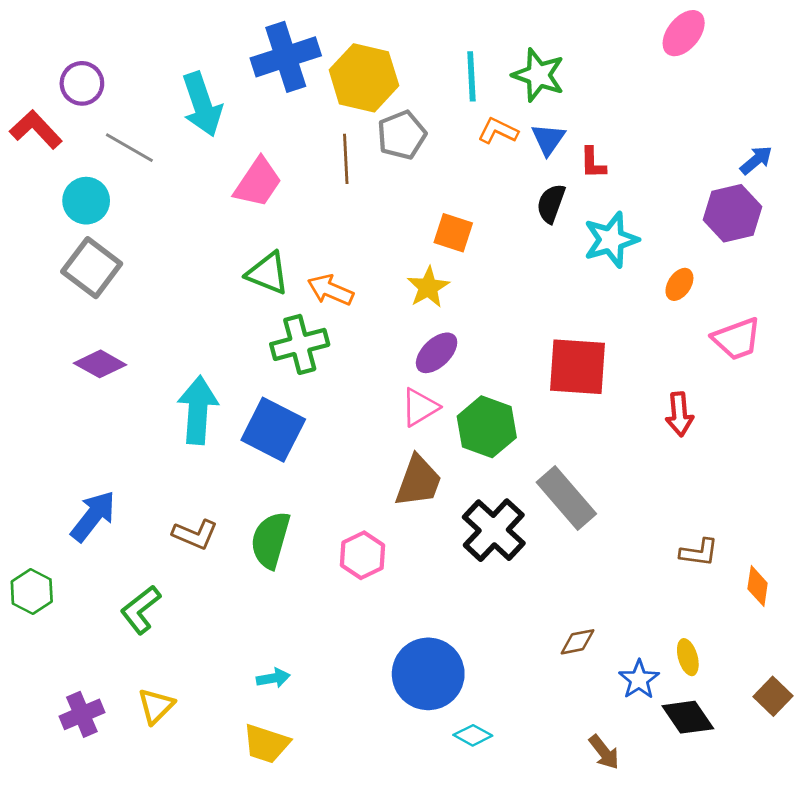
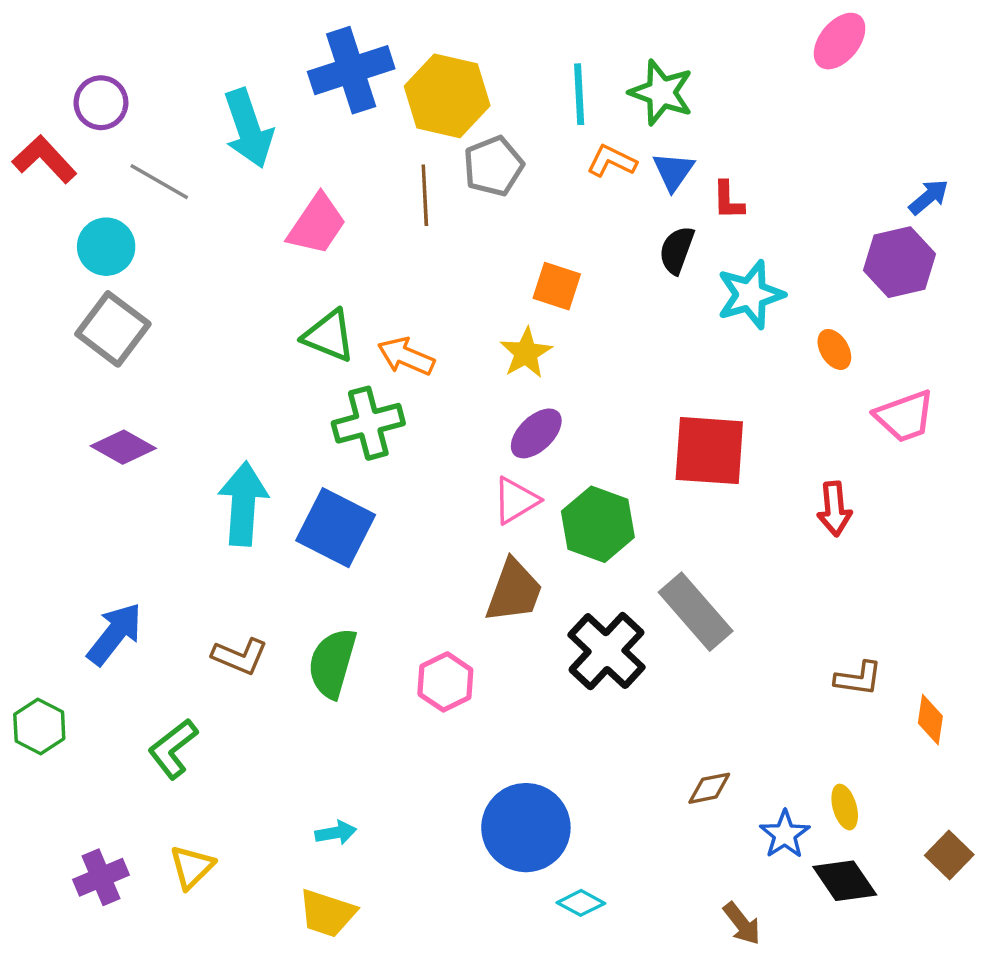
orange ellipse: (679, 284) -> (834, 349), turned -64

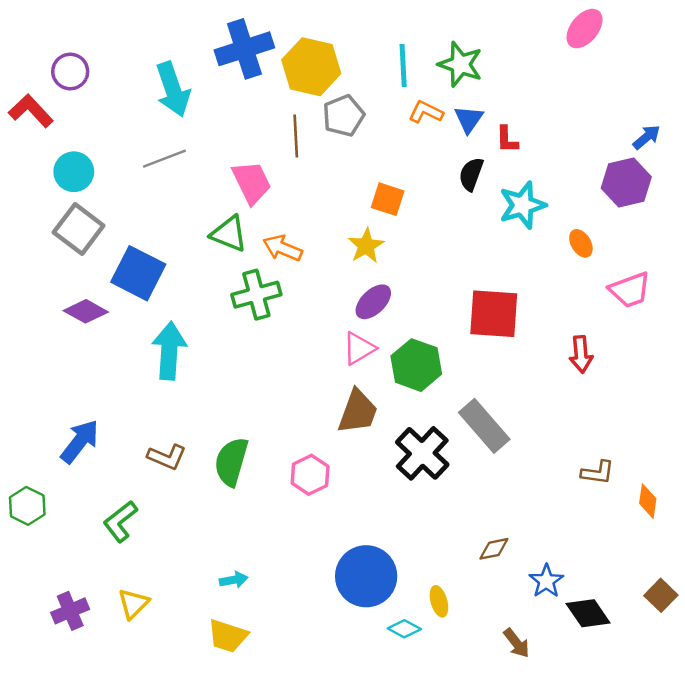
gray line: (159, 182) -> (164, 159), moved, turned -51
pink trapezoid: (317, 224) -> (252, 182), moved, turned -60
blue square: (336, 528) -> (138, 273), moved
yellow ellipse: (845, 807) -> (439, 601), moved

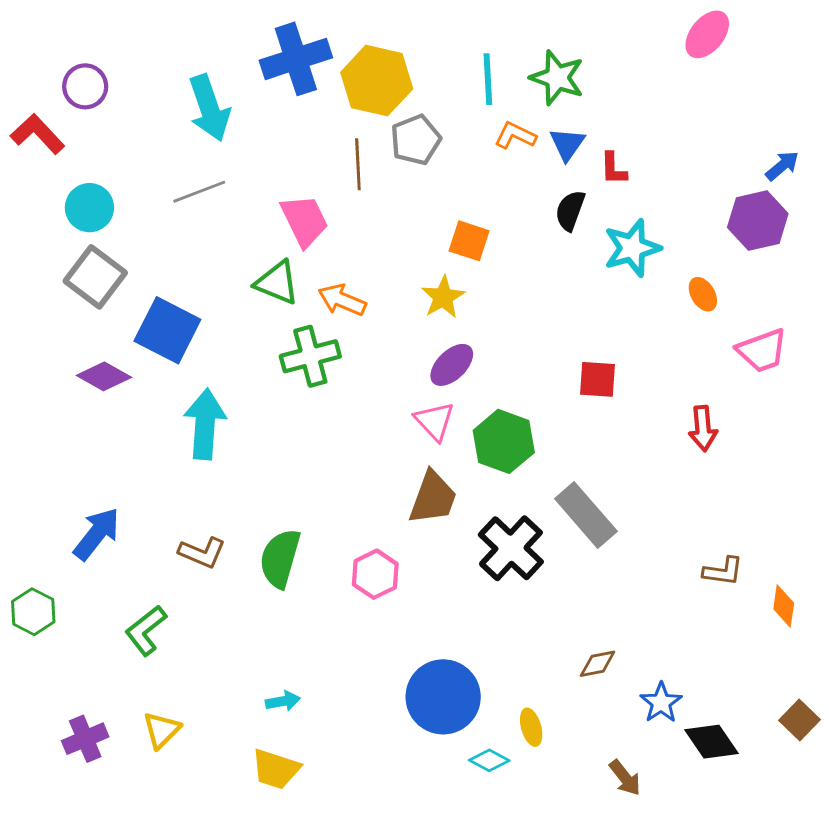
red square: (494, 314) -> (598, 379), size x0.6
pink triangle: (359, 348) -> (434, 421), turned -42

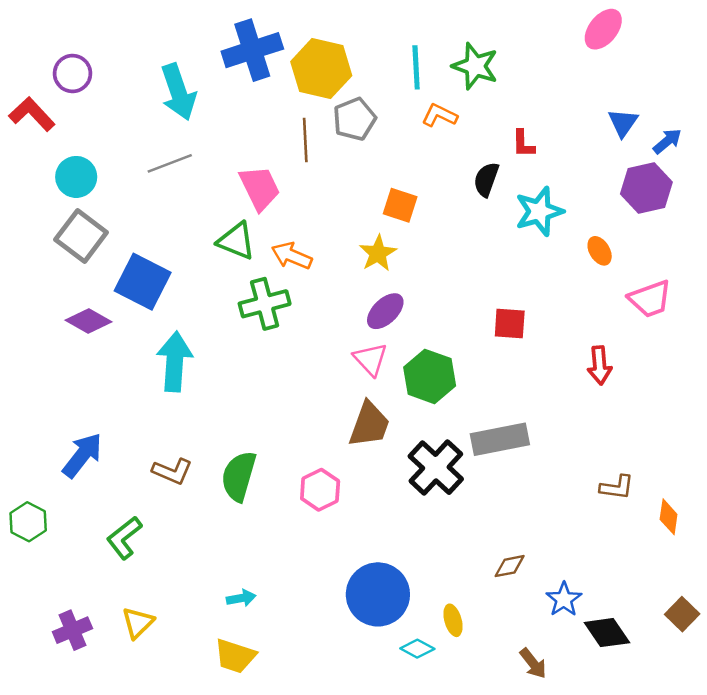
blue triangle: (567, 144) -> (623, 123), moved
gray rectangle: (586, 515) -> (500, 439), turned -60

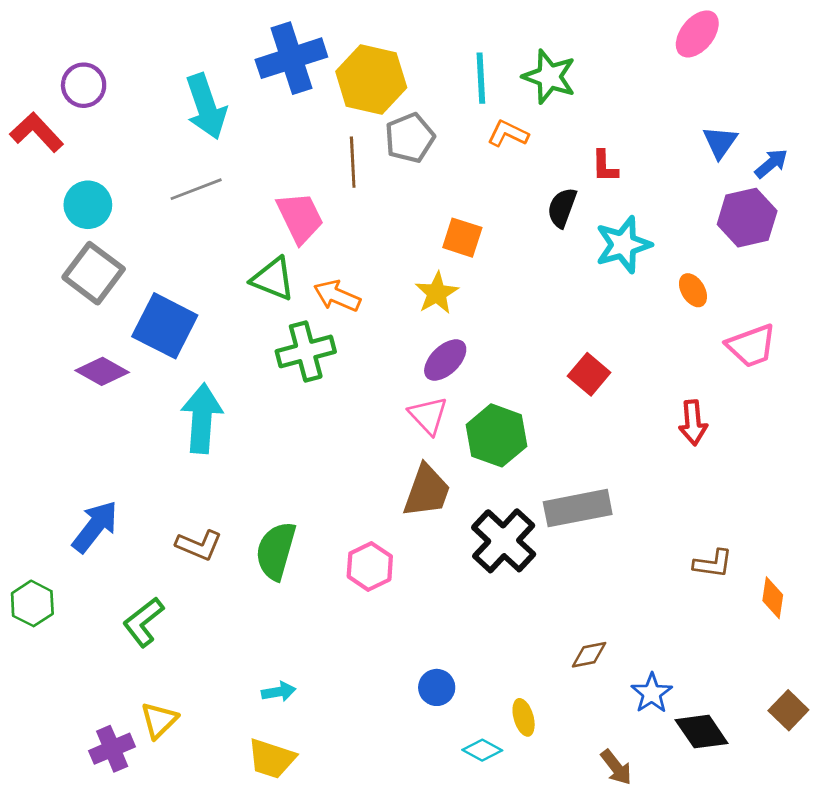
red square: (510, 323) -> (589, 374), turned 36
blue circle: (378, 594) -> (437, 687), size x0.5
purple cross: (72, 630) -> (112, 749), moved

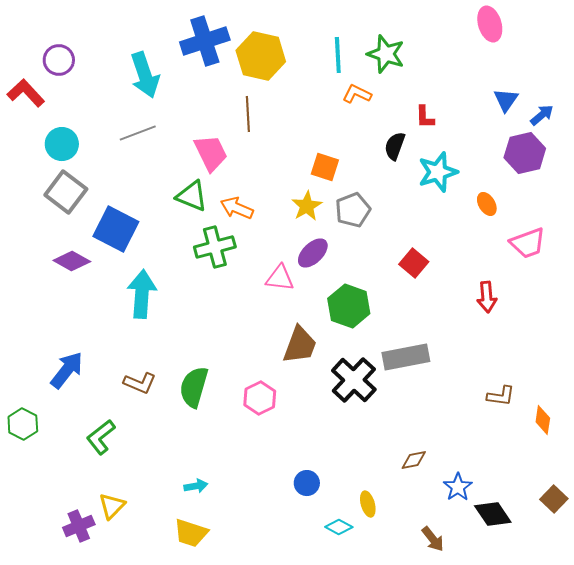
pink ellipse: (697, 34) -> (490, 24), turned -56
gray pentagon: (410, 138) -> (353, 210), moved
pink triangle: (428, 416) -> (280, 278), moved, turned -40

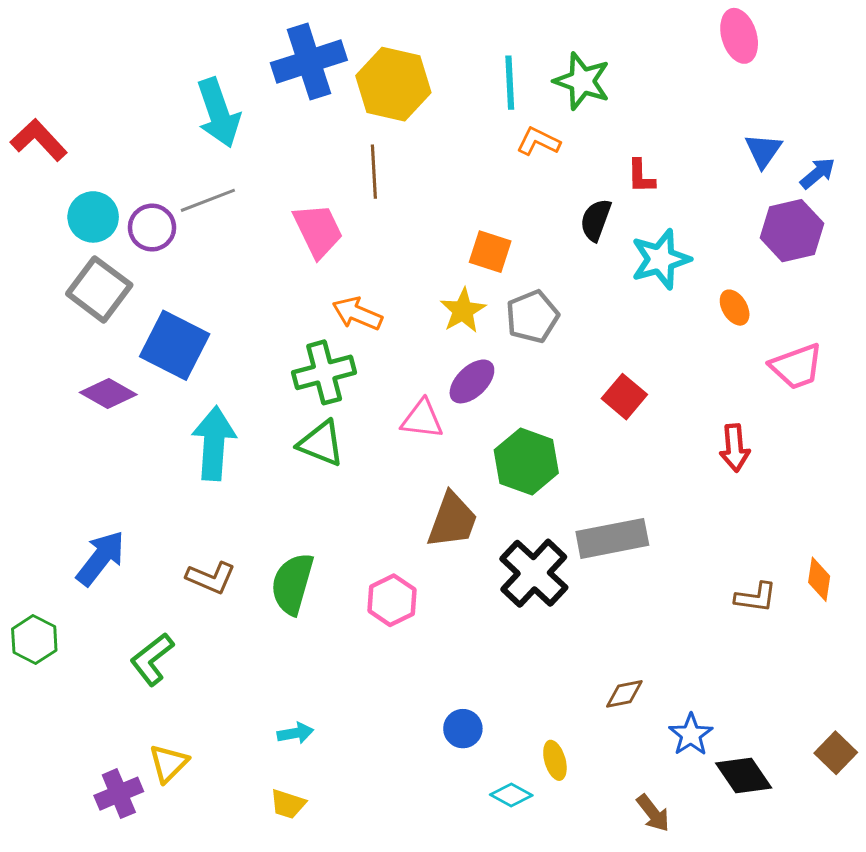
purple circle: (59, 60) -> (152, 228), moved
green triangle: (192, 196) -> (321, 443), moved
orange diamond: (543, 420) -> (819, 579), moved
yellow trapezoid: (191, 533) -> (288, 804), size x0.7

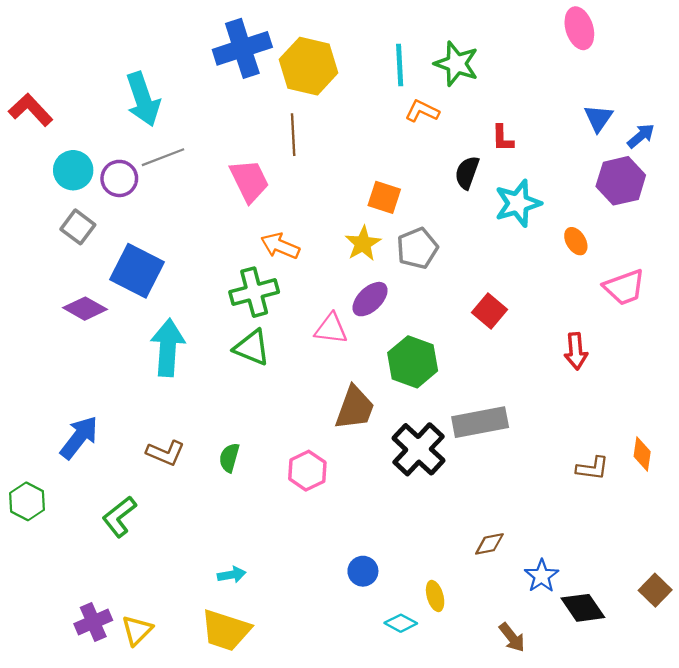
cyan arrow: (218, 113) -> (143, 99), moved
gray square: (99, 289) -> (78, 227), size x0.7
green semicircle: (292, 584) -> (229, 458), size x0.6
yellow triangle: (169, 763) -> (137, 630), moved
yellow trapezoid: (288, 804) -> (226, 630), size x1.8

